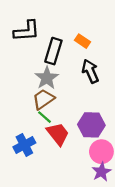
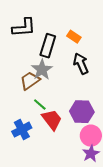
brown trapezoid: (43, 99) -> (30, 81), moved

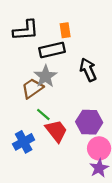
orange rectangle: (74, 37) -> (65, 30), moved, turned 48
black rectangle: (48, 46) -> (52, 50), turned 60

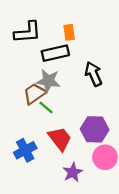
gray star: (45, 76) -> (48, 81), turned -30
green line: (43, 115) -> (46, 107), moved
purple star: (99, 168) -> (73, 172), moved

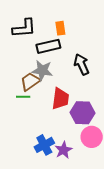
green line: (46, 107) -> (23, 97), moved, turned -40
red trapezoid: (60, 139) -> (60, 99), moved, turned 45
blue cross: (25, 150) -> (44, 145), moved

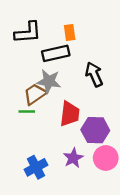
blue cross: (44, 145) -> (36, 167), moved
purple star: (63, 150) -> (73, 158), moved

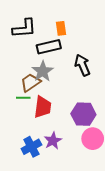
gray star: (49, 81) -> (43, 71), turned 30
red trapezoid: (70, 114) -> (43, 107), moved
purple star: (73, 158) -> (53, 141), moved

